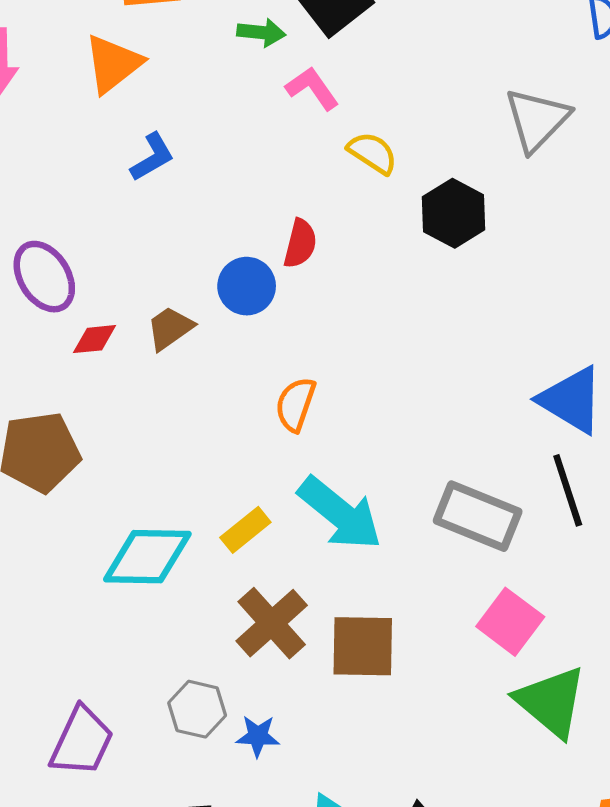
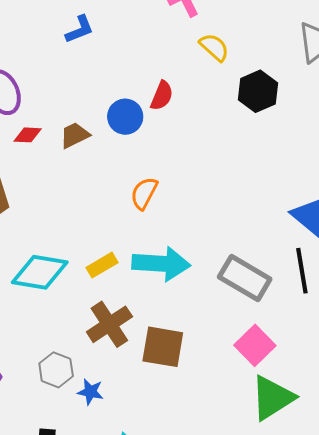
cyan arrow: (340, 513) -> (161, 264), turned -44
green triangle: (551, 702) -> (272, 398), turned 39

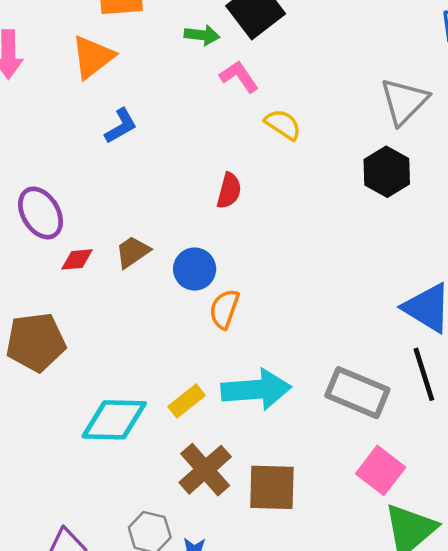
black hexagon: (258, 91) -> (387, 172), moved
blue circle: (125, 117) -> (195, 269), moved

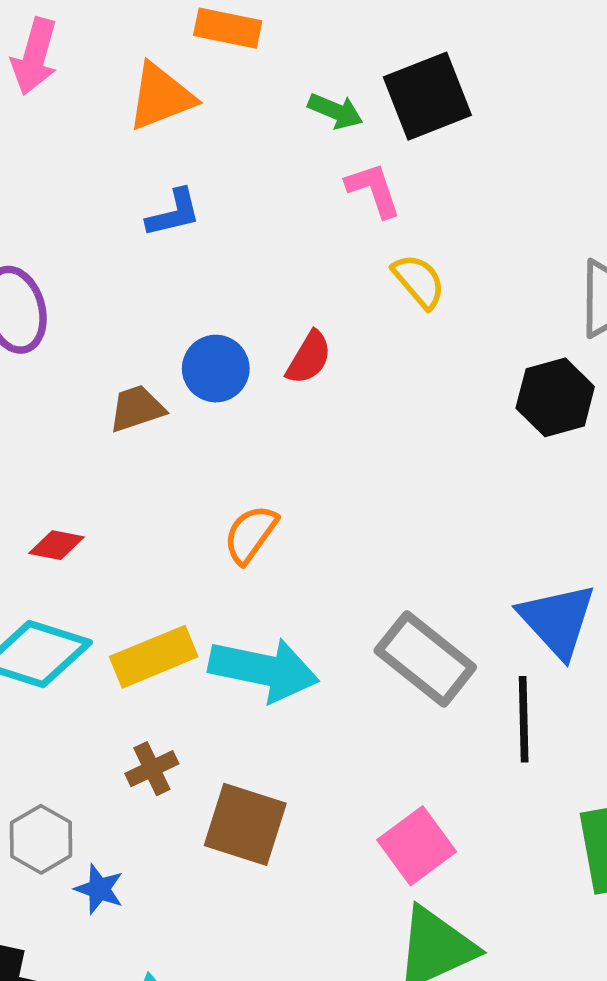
red diamond: (77, 259) -> (57, 545), moved
blue circle: (195, 269) -> (216, 369), moved
gray rectangle: (357, 393) -> (425, 659), moved
yellow rectangle: (187, 401) -> (154, 657), size x1.4
brown cross: (205, 470) -> (152, 769), size x0.6

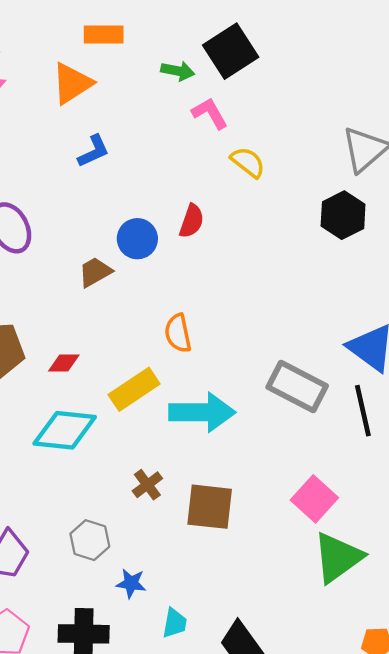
orange semicircle: (251, 534) -> (178, 333), turned -36
yellow rectangle: (154, 657) -> (134, 389), moved
blue star: (99, 889) -> (131, 583), moved

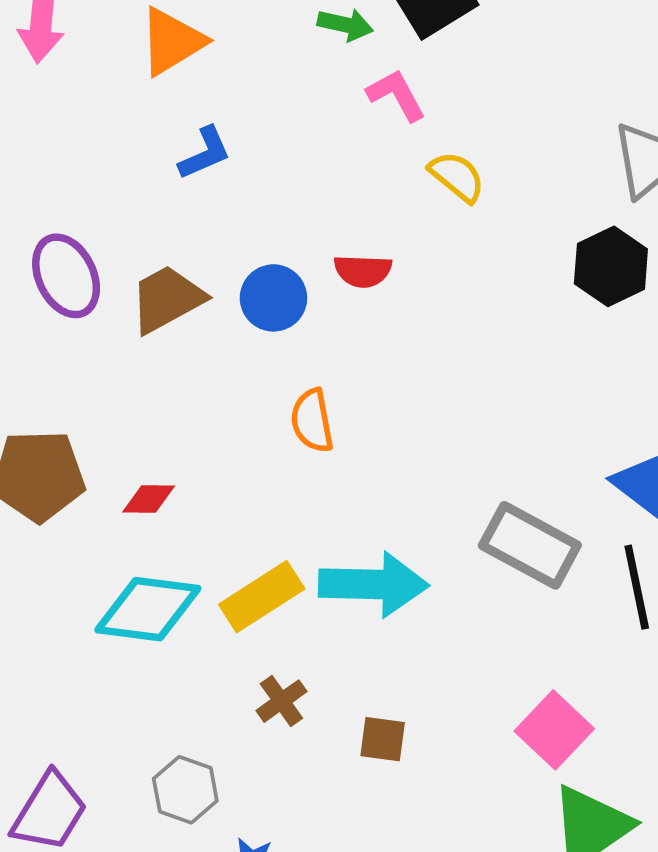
red semicircle: (192, 221) -> (363, 271), turned 72
brown trapezoid: (95, 272) -> (167, 299), moved, size x1.4
orange semicircle: (178, 333) -> (312, 421), moved
yellow rectangle: (134, 389) -> (262, 597), moved
brown square: (210, 507) -> (383, 739), size x0.6

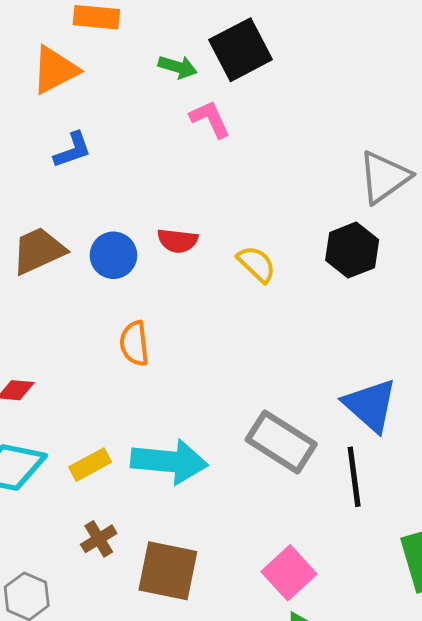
yellow semicircle: (457, 177) -> (256, 264), moved
yellow rectangle: (262, 597) -> (90, 465), size x0.7
brown square: (383, 739) -> (168, 571), size x1.8

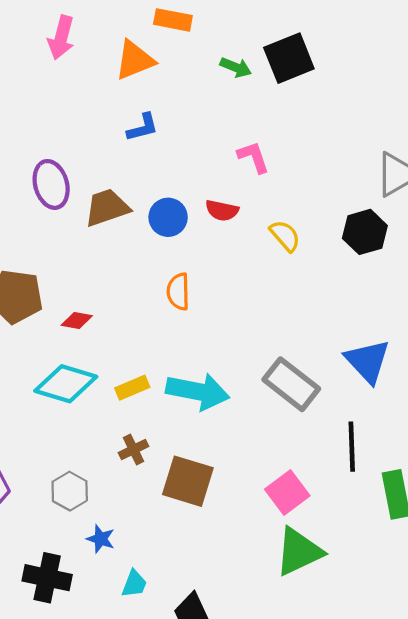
pink L-shape: (210, 119) -> (254, 157), moved
black line: (354, 477) -> (352, 447), moved

